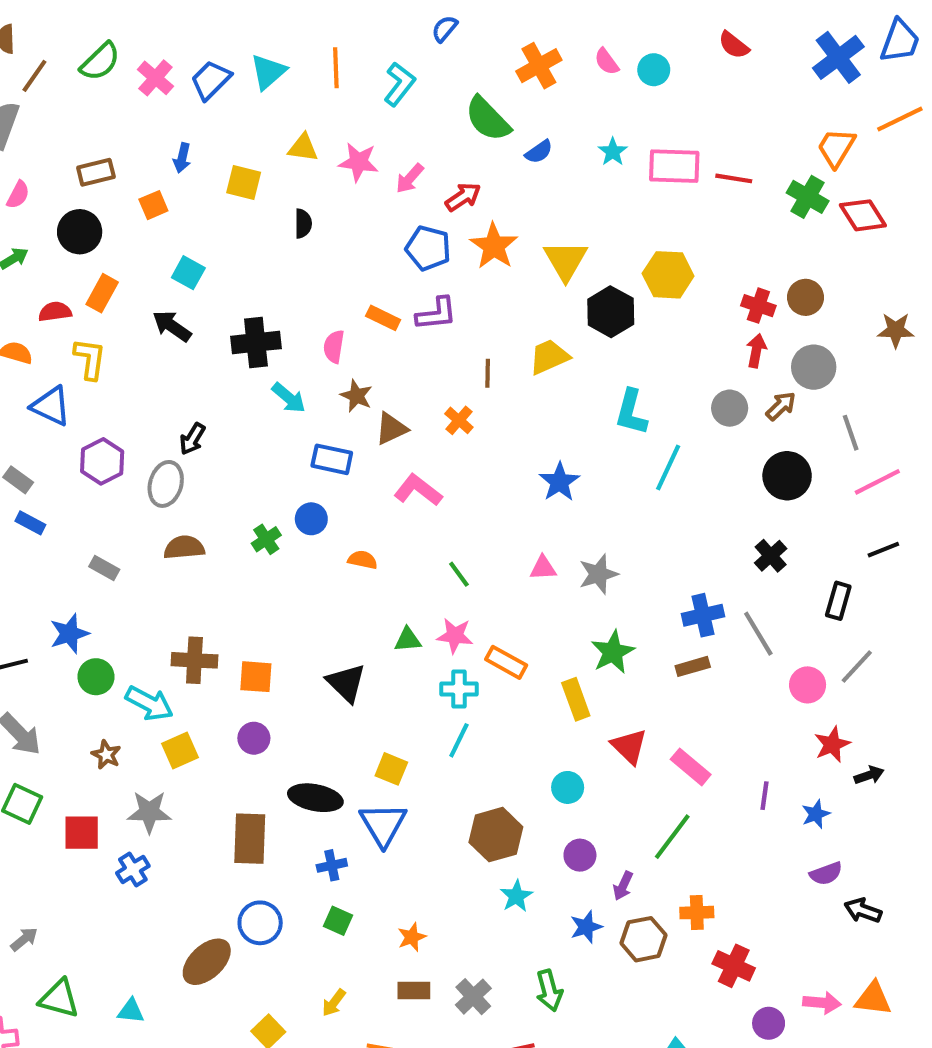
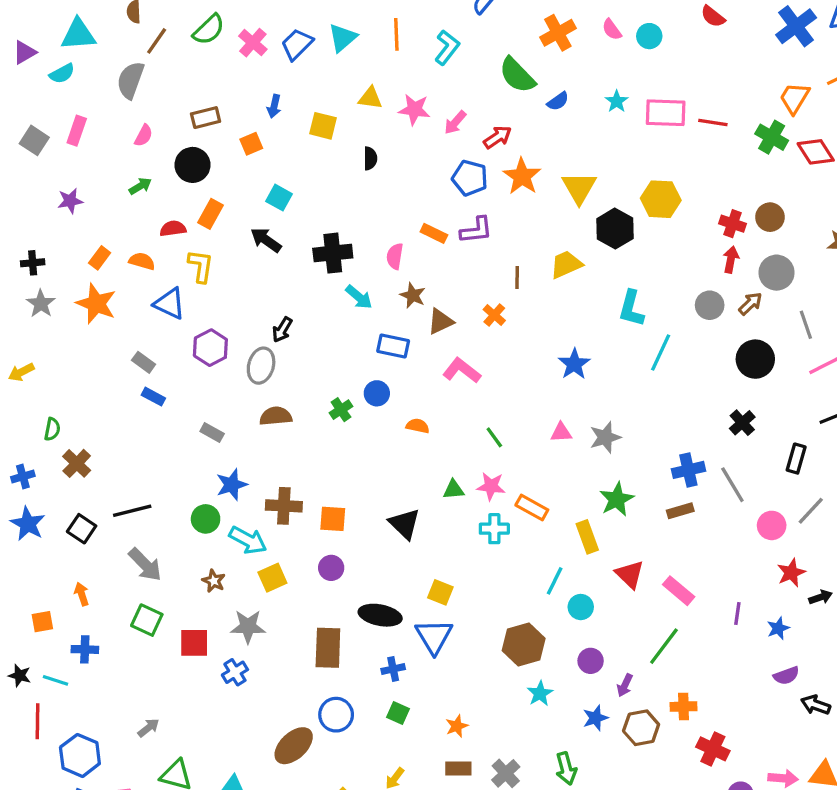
blue star: (69, 634) -> (232, 485), moved
cyan line: (459, 740) -> (555, 581), moved

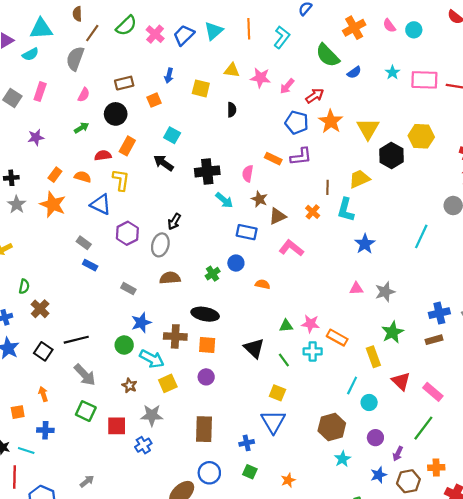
cyan L-shape: (631, 308) -> (346, 210), moved
green line: (494, 437) -> (284, 360), moved
black ellipse: (380, 615) -> (205, 314), moved

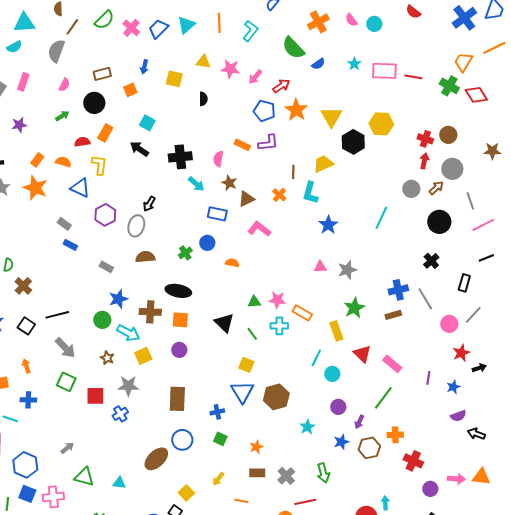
brown hexagon: (332, 427) -> (276, 397), moved

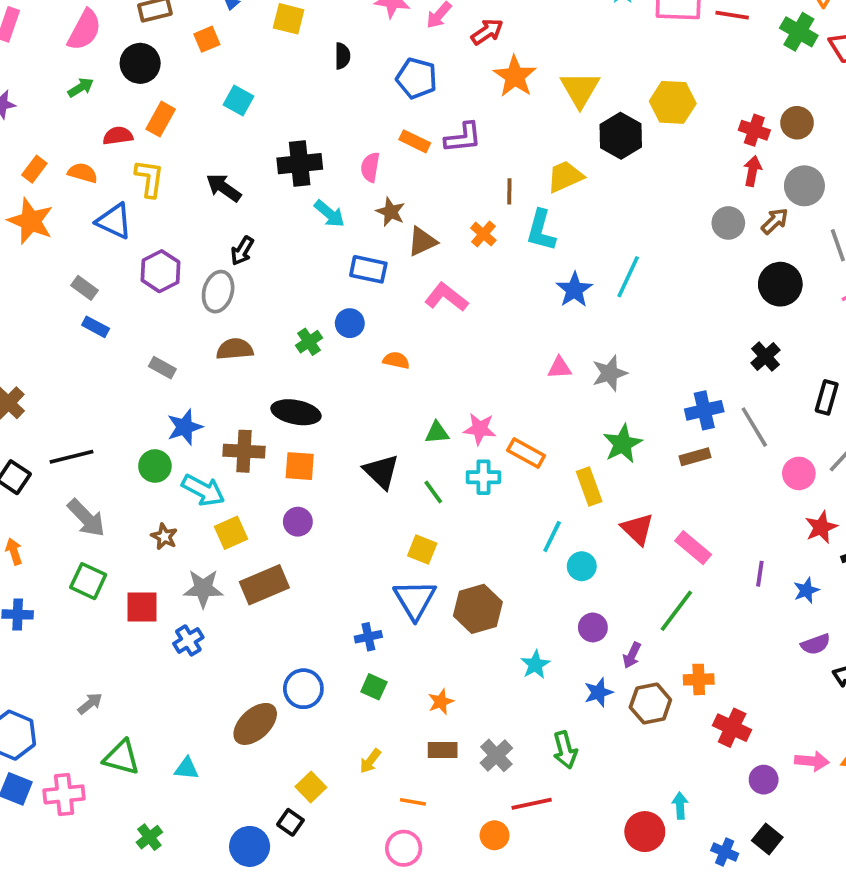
pink semicircle: (64, 85) -> (84, 30), size x1.6
blue pentagon: (264, 111) -> (417, 78), moved
black arrow: (139, 149) -> (224, 188), moved
cyan line: (381, 218) -> (628, 277), moved
brown rectangle: (177, 399) -> (264, 585), moved, turned 65

